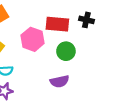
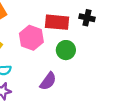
purple semicircle: (59, 81) -> (48, 81), moved, turned -42

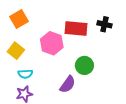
green circle: (66, 50) -> (84, 65), moved

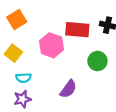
green circle: (84, 65) -> (97, 61), moved

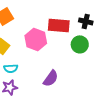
green circle: (97, 61) -> (80, 44), moved

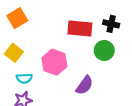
pink hexagon: (36, 39) -> (54, 62), moved
purple semicircle: (51, 78) -> (85, 85), moved

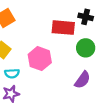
black cross: (111, 24) -> (86, 17), moved
purple semicircle: (85, 85) -> (82, 80), moved

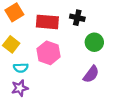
black cross: (86, 17) -> (77, 18), moved
red rectangle: (63, 28) -> (47, 22), moved

